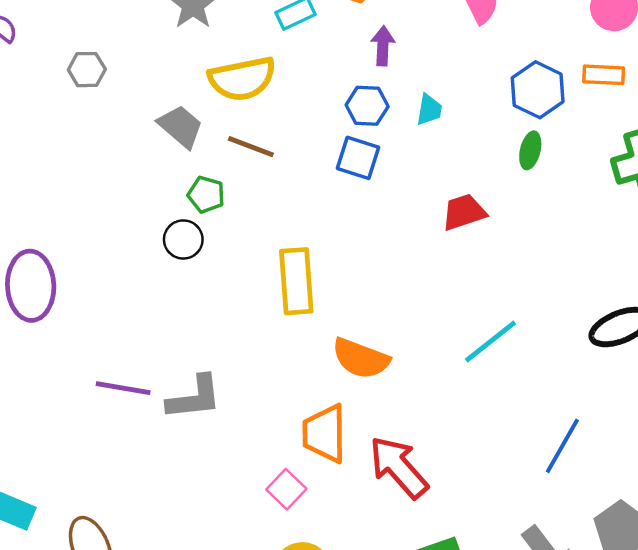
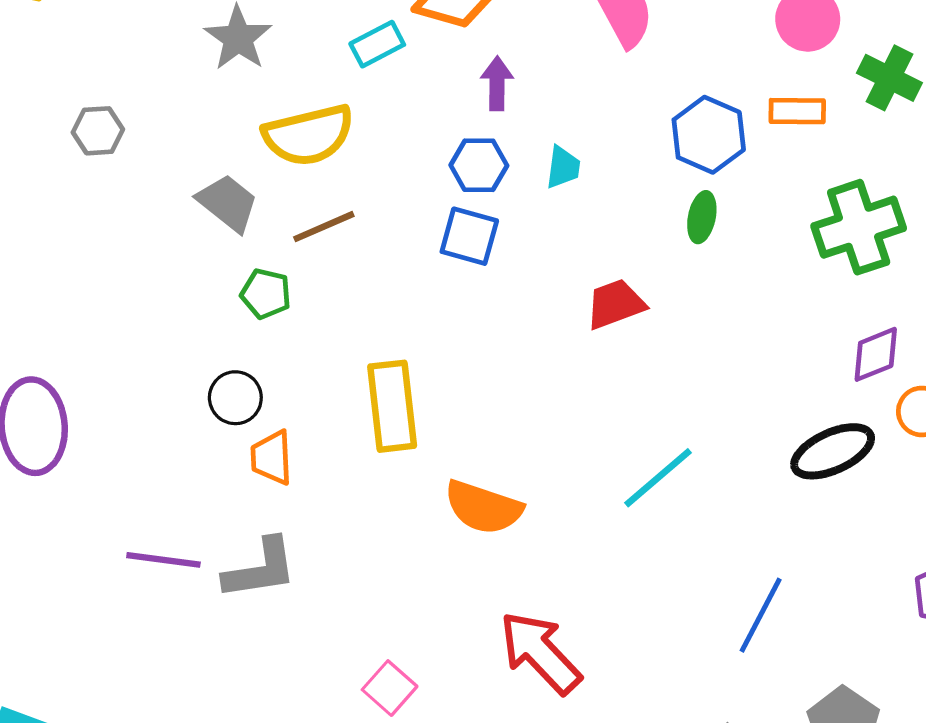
brown line: (251, 147) -> (324, 227), turned -42
black circle: (183, 239) -> (235, 398), moved
orange trapezoid: (325, 434) -> (272, 458), moved, size x0.7

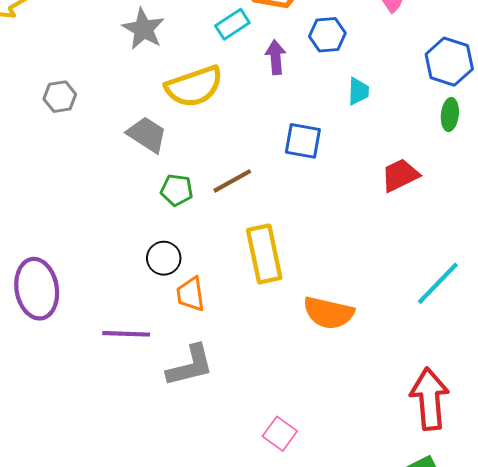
purple arrow: (497, 83) -> (276, 57), moved
blue hexagon: (479, 165) -> (327, 35), moved
brown line: (324, 227) -> (232, 181), moved
purple line: (163, 560) -> (126, 334), moved
red arrow: (540, 652) -> (429, 399), moved, turned 44

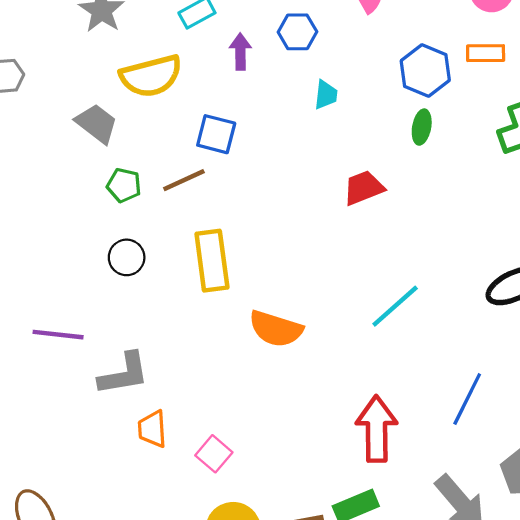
blue square: (303, 141) -> (216, 134), moved
black circle: (164, 258) -> (127, 257), moved
orange trapezoid: (191, 294) -> (152, 429), moved

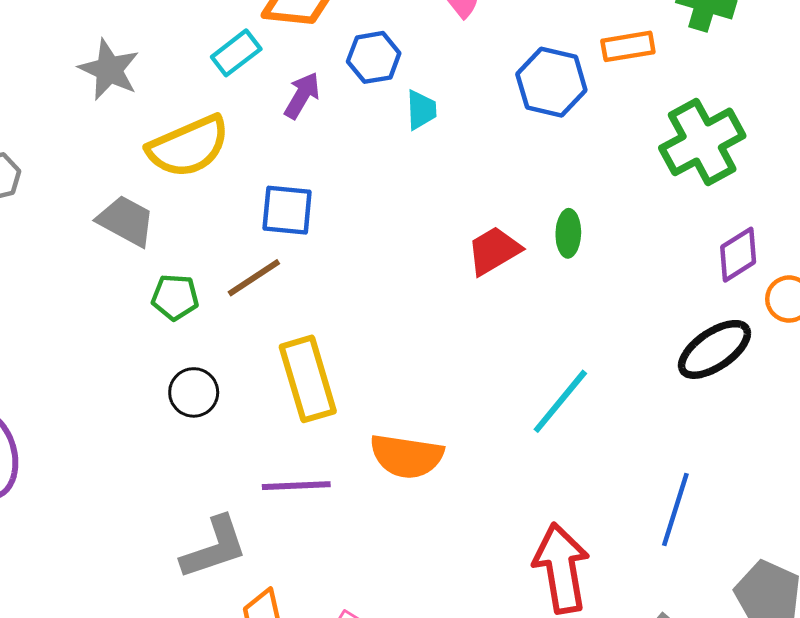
purple arrow: (240, 52) -> (302, 95), turned 40
cyan trapezoid: (326, 95) -> (421, 110), moved
green ellipse: (422, 127) -> (568, 233), moved
purple line: (58, 335) -> (296, 486), moved

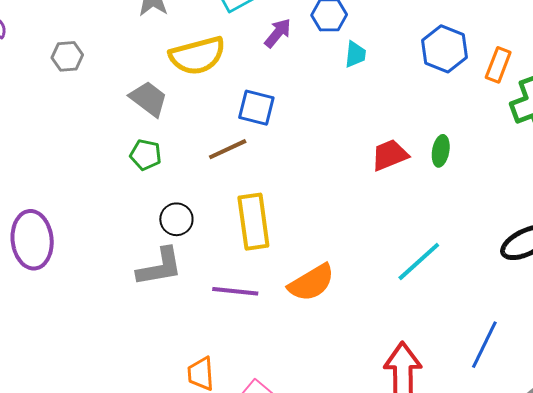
orange rectangle: (628, 46) -> (498, 65), moved, turned -68
green pentagon: (175, 297) -> (146, 155), moved
orange semicircle: (407, 456) -> (311, 283), turned -48
gray L-shape: (214, 548) -> (160, 267), moved

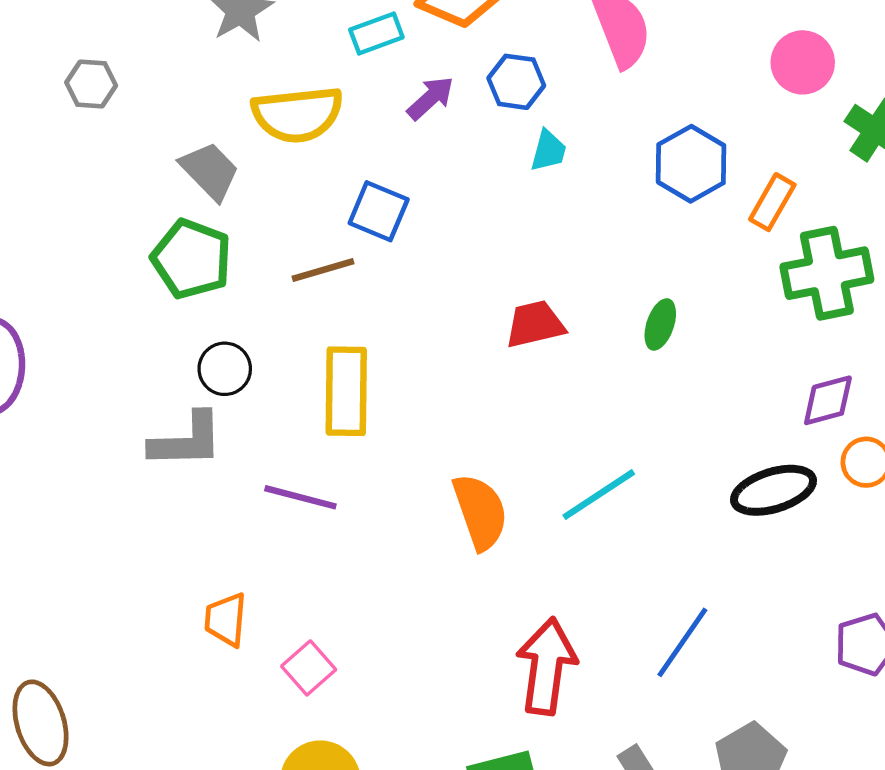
green pentagon: (146, 155) -> (191, 259), size x1.6
red trapezoid: (390, 155) -> (535, 324), moved
orange semicircle: (311, 283) -> (480, 512), moved, turned -87

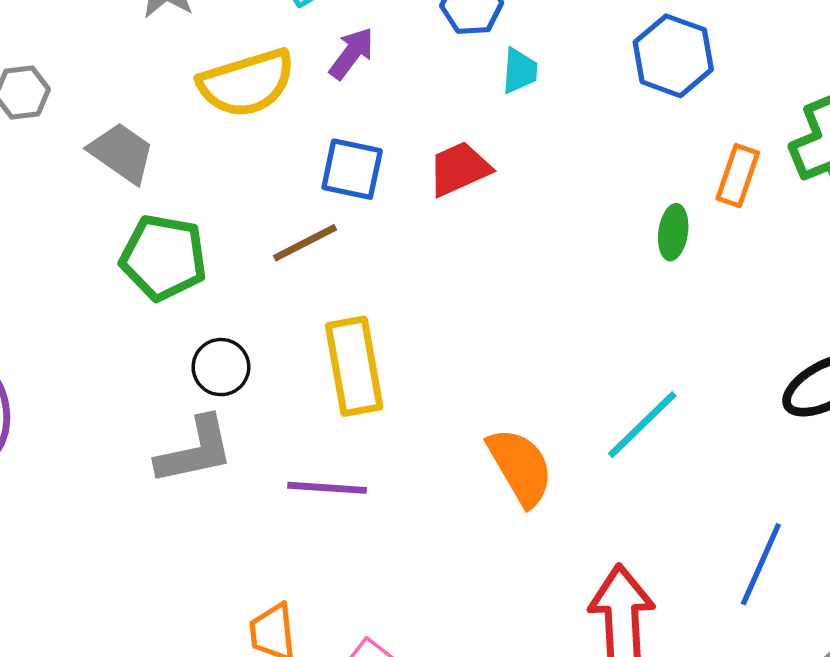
purple arrow: (430, 98) -> (352, 53), moved
gray trapezoid: (210, 171) -> (122, 153), moved
orange rectangle: (772, 202) -> (738, 176), moved
red trapezoid: (535, 324) -> (459, 169), moved

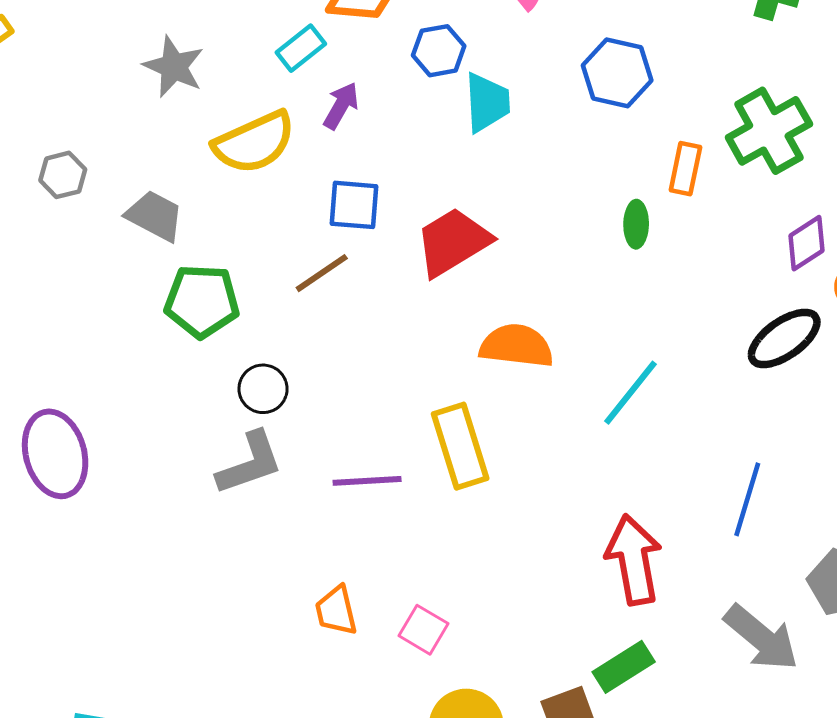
cyan trapezoid: (520, 71) -> (487, 102), size x1.5
red trapezoid: (459, 169) -> (453, 242), moved, size x1.4
yellow rectangle: (354, 366) -> (460, 446), moved
orange semicircle: (520, 467) -> (516, 346), moved, turned -46

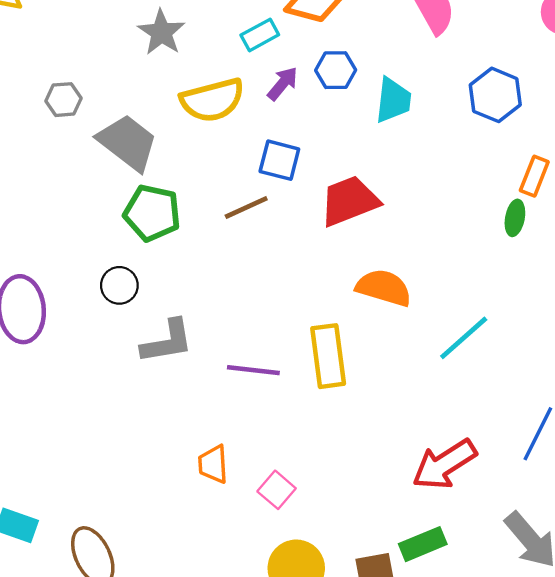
blue hexagon: (439, 51) -> (336, 70), moved
gray trapezoid: (155, 216) -> (128, 143), size x1.4
green ellipse: (636, 224) -> (515, 218), moved
black circle: (263, 389) -> (119, 285), moved
red arrow: (634, 560) -> (444, 464), turned -122

